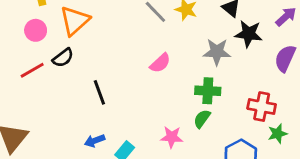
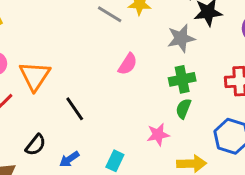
orange triangle: (75, 21) -> (35, 76), moved
black semicircle: (63, 58) -> (36, 145), moved
blue arrow: (95, 141) -> (69, 159), moved

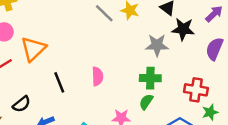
pink semicircle: (128, 64) -> (97, 76), moved, turned -48

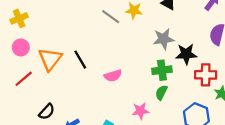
black star: (183, 29) -> (186, 54), moved
pink semicircle: (97, 76) -> (113, 76), turned 84
black line: (59, 82) -> (80, 60), moved

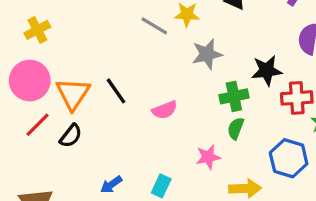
yellow cross: (19, 18) -> (37, 30), moved
gray star: (164, 39) -> (207, 54), moved
pink circle: (21, 47) -> (30, 81), size x1.6
black semicircle: (47, 112) -> (71, 136), moved

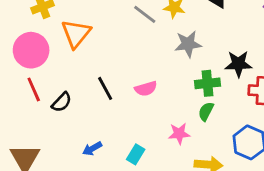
black line: (116, 91) -> (105, 88), moved
orange triangle: (73, 94) -> (76, 34), moved
red line: (38, 125) -> (34, 89), turned -75

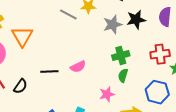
gray star: (188, 44) -> (113, 24), moved
black star: (238, 64) -> (136, 20), moved
black line: (105, 88) -> (49, 71), turned -54

